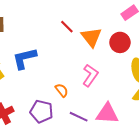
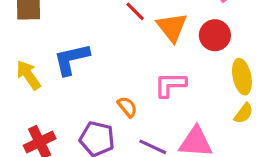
pink L-shape: (90, 75) -> (170, 85), turned -125

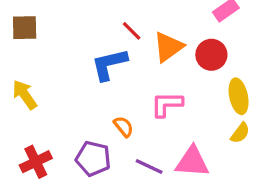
orange triangle: (172, 27) -> (168, 47), turned 32
blue L-shape: (71, 59) -> (109, 64), moved

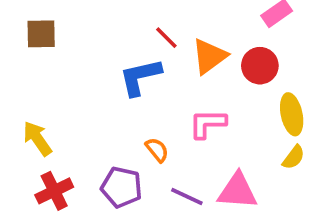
yellow arrow: (25, 95) -> (37, 139), moved

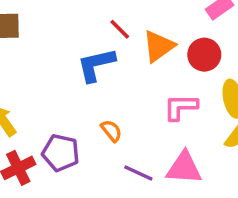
pink L-shape: (208, 124) -> (181, 107), moved
purple pentagon: (122, 187) -> (61, 153), moved

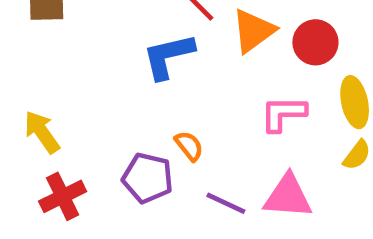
purple pentagon: (61, 153) -> (148, 178), moved

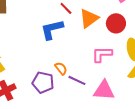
purple line: (226, 203) -> (77, 80), moved

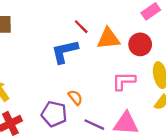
orange triangle: (89, 18) -> (108, 39), turned 30
purple line: (77, 80) -> (94, 125), moved

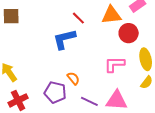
orange triangle: (108, 39) -> (111, 15), moved

